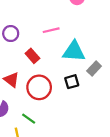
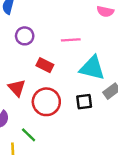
red rectangle: (32, 56) -> (45, 65), turned -32

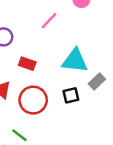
pink line: (71, 40) -> (49, 21), moved, turned -36

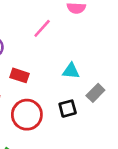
cyan triangle: (75, 61) -> (71, 71), size x0.6

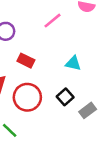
gray rectangle: (95, 93) -> (88, 110), moved
black square: (68, 109) -> (65, 97), turned -35

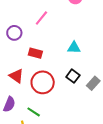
pink line: (53, 21) -> (41, 18), moved

